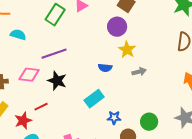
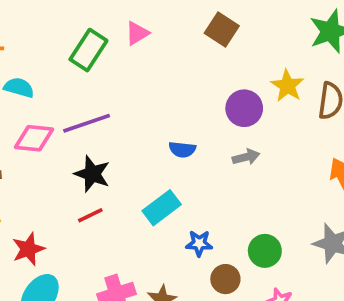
purple circle: (117, 27) -> (244, 108), moved
yellow star: (127, 50) -> (287, 86), moved
pink diamond: (29, 75) -> (34, 138), moved
red line: (41, 107) -> (90, 215), moved

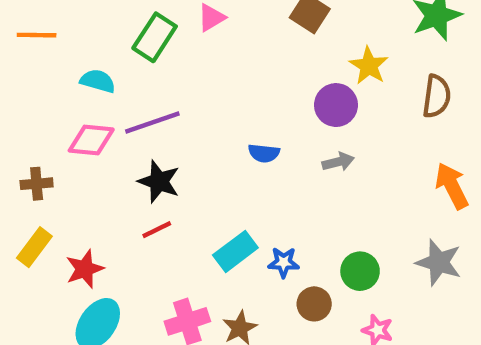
yellow star: (287, 86) -> (369, 66), moved
cyan semicircle: (19, 88) -> (98, 81), moved
cyan rectangle: (162, 208) -> (235, 251), moved

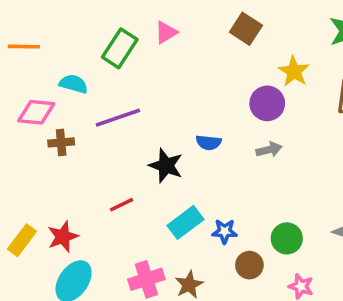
pink diamond: (91, 140) -> (36, 112), moved
black star: (159, 182) -> (166, 166), moved
brown cross: (37, 184) -> (61, 142), moved
yellow rectangle: (34, 247) -> (22, 240), moved

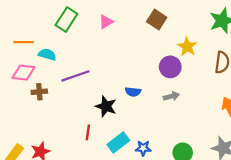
orange line: (24, 47) -> (24, 42), moved
green rectangle: (120, 48) -> (66, 20), moved
red line: (122, 205) -> (88, 132), moved, turned -56

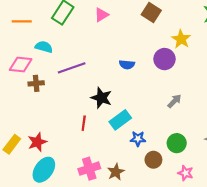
orange line: (24, 42) -> (22, 21), moved
blue semicircle: (133, 92) -> (127, 65), moved
gray arrow: (171, 96) -> (174, 101), moved, turned -32
cyan rectangle: (118, 143) -> (120, 120), moved

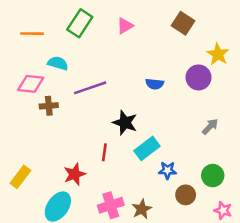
red star: (37, 142) -> (75, 174), moved

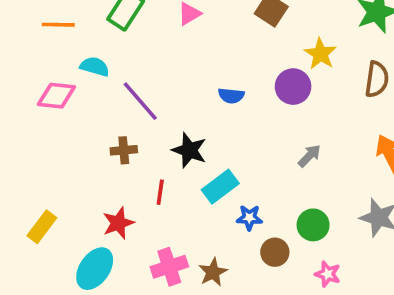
purple line: (90, 88) -> (140, 101), turned 68
brown cross: (49, 106) -> (124, 150), moved

